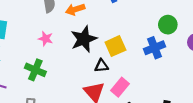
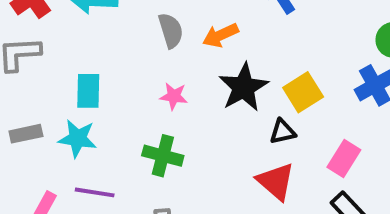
pink rectangle: (120, 87) -> (344, 159), moved

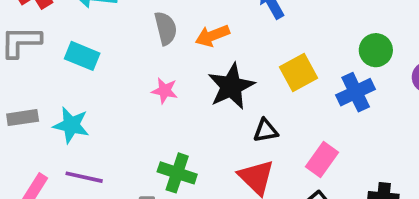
cyan rectangle: (88, 91) -> (82, 56), moved, turned -72
yellow square: (303, 92) -> (298, 73), moved
green cross: (163, 156) -> (177, 173), moved

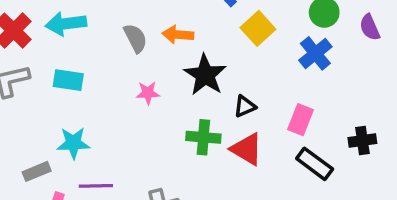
orange arrow: (212, 36) -> (178, 35), turned 40
yellow square: (298, 73) -> (258, 28), moved
gray rectangle: (23, 118) -> (37, 171), moved
green cross: (177, 173) -> (203, 137), moved

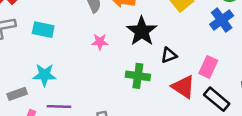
red triangle: (247, 149) -> (183, 87), moved

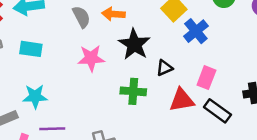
blue cross: (222, 20) -> (196, 31), moved
pink star: (100, 42) -> (91, 58), size x1.5
red triangle: (183, 87) -> (182, 100), turned -40

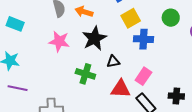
blue cross: (196, 31) -> (143, 39), turned 30

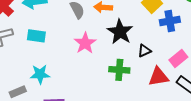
pink star: (59, 41) -> (85, 43), turned -30
pink rectangle: (143, 76) -> (178, 58), turned 30

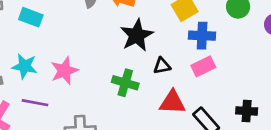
pink star: (85, 43) -> (64, 71), moved
pink rectangle: (178, 58) -> (203, 66), moved

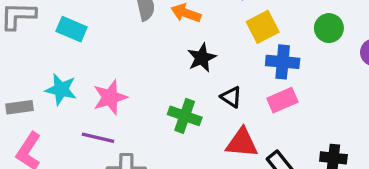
black star: (137, 35) -> (202, 58), size x0.7
black triangle: (162, 66) -> (231, 97), turned 42
purple line: (35, 103) -> (98, 138), moved

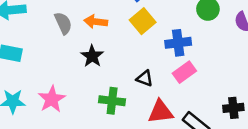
yellow square: (263, 27) -> (143, 21), moved
black star: (202, 58) -> (92, 56), moved

